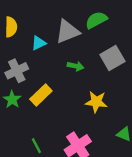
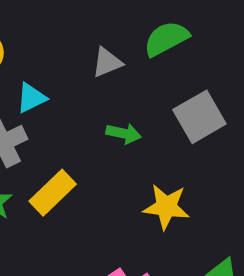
gray triangle: (67, 32) -> (107, 62), size x0.6
cyan triangle: (39, 43) -> (31, 98), moved

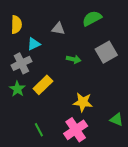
gray triangle: (107, 62) -> (58, 29), moved, turned 32
yellow star: (166, 207) -> (83, 102), moved

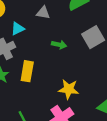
yellow rectangle: (43, 85) -> (27, 71), turned -36

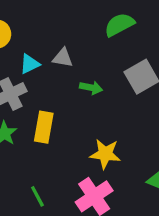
gray triangle: (43, 13) -> (63, 58), moved

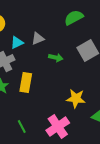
gray triangle: (63, 58) -> (38, 39), turned -32
yellow star: (105, 154) -> (76, 99), moved

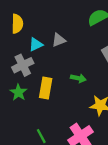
green arrow: (56, 58) -> (78, 78), moved

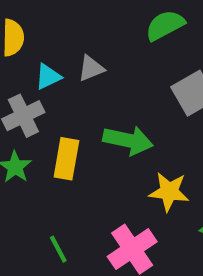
green arrow: (78, 78) -> (128, 140), size x1.6

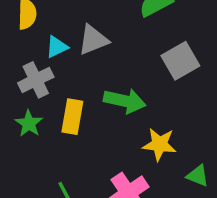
gray triangle: (91, 68) -> (93, 40), size x1.4

